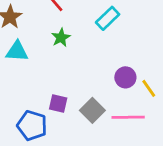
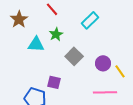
cyan triangle: (17, 51) -> (36, 44), moved
gray square: (92, 110) -> (74, 56), moved

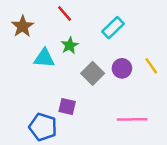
purple circle: (103, 63) -> (122, 68), moved
yellow line: (120, 71) -> (151, 66), moved

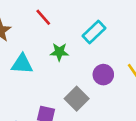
green star: (70, 45) -> (59, 52), moved, turned 30
gray square: (93, 73) -> (77, 99), moved

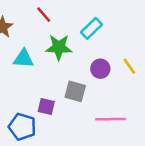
green star: (59, 52) -> (59, 47), size x1.5
gray square: (77, 99) -> (75, 91), turned -30

